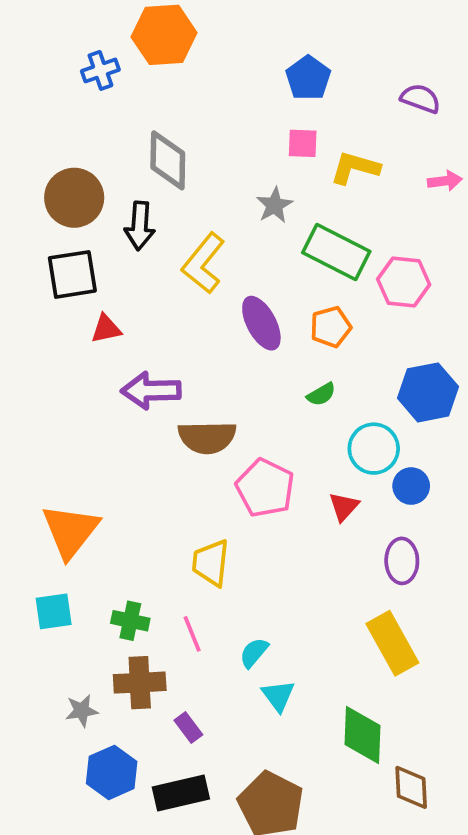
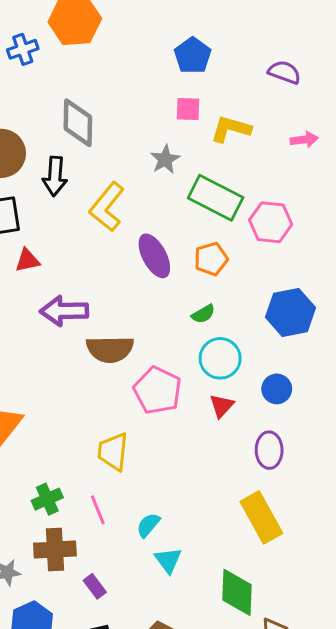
cyan circle: (374, 449) -> (220, 358), moved
green cross: (130, 621) -> (47, 499), turned -36

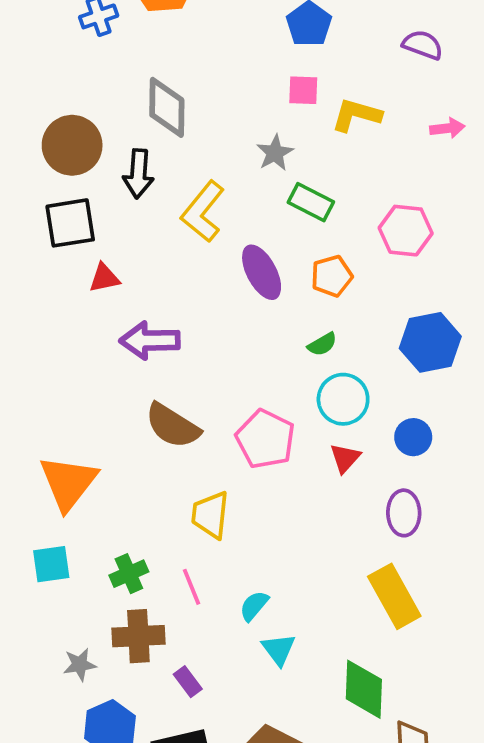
green rectangle: (216, 198) -> (311, 202), moved, size x0.7
brown semicircle: (110, 349) -> (173, 426), moved, turned 33

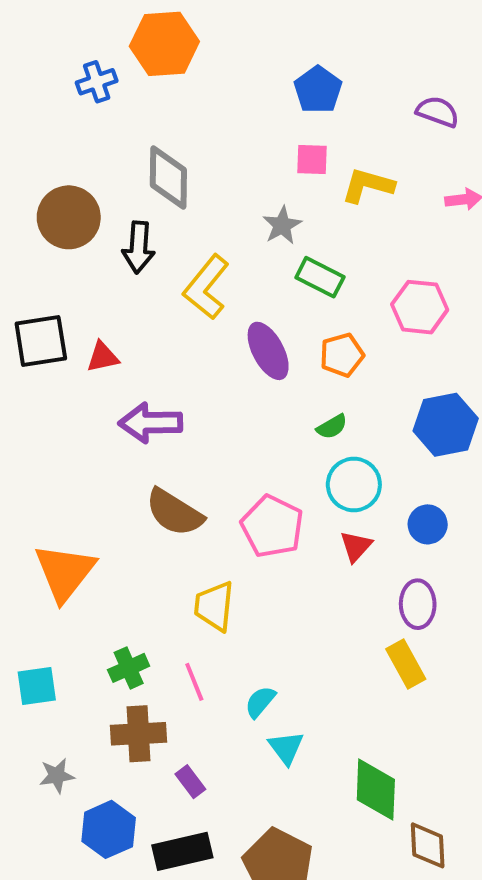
black square: (70, 223) -> (41, 341), moved
cyan square: (51, 564) -> (37, 686), moved
yellow rectangle: (394, 596) -> (406, 664), moved, size x0.7
gray star: (80, 665) -> (57, 776), moved

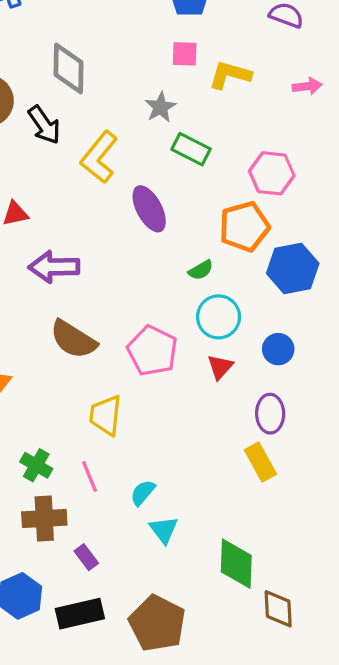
black arrow: (139, 247) -> (44, 125), turned -39
orange pentagon: (342, 355) -> (244, 227), moved, size x1.4
green cross: (129, 668) -> (36, 465), turned -36

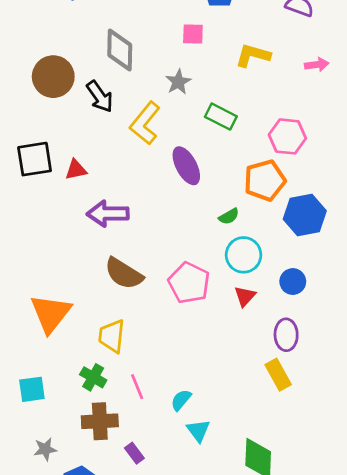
pink square: (185, 54) -> (193, 34), moved
gray star: (160, 107) -> (178, 82), moved
yellow trapezoid: (106, 415) -> (112, 336), moved

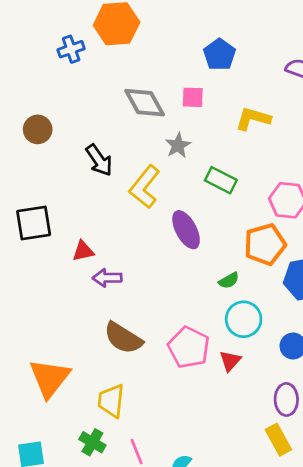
gray diamond: (120, 50) -> (145, 103), moved, turned -30
brown circle: (53, 77) -> (38, 129), moved, size x0.7
red triangle: (76, 170) -> (83, 251), moved
purple arrow: (108, 214) -> (107, 278), size x0.7
red triangle: (245, 296) -> (230, 361), moved

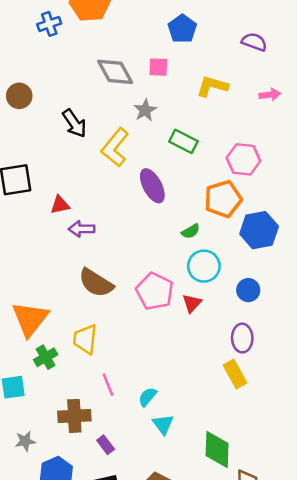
green cross: (92, 442) -> (46, 357), moved, turned 30

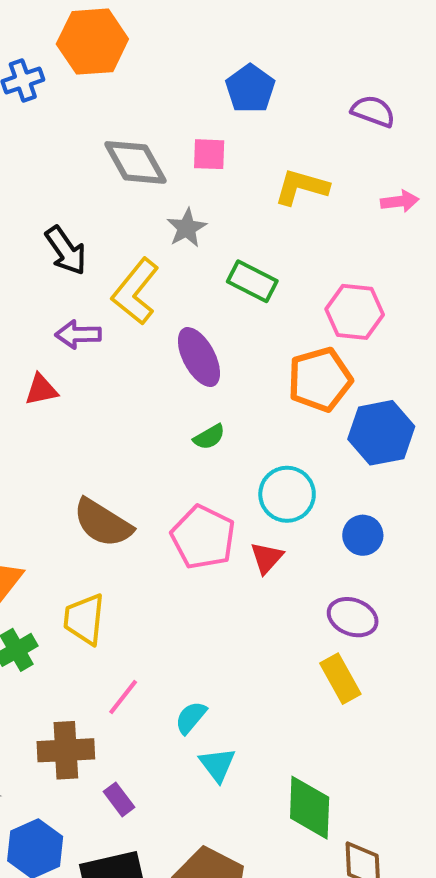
purple arrow: (82, 229) -> (78, 334), moved
green semicircle: (191, 231) -> (209, 437), moved
purple ellipse: (242, 338) -> (353, 617), turned -68
pink line: (108, 385) -> (123, 697), turned 60

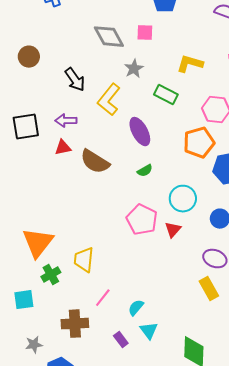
yellow L-shape: (301, 187) -> (190, 64), moved
purple arrow: (78, 334) -> (66, 121), moved
brown semicircle: (103, 523) -> (95, 162), moved
purple rectangle: (119, 799) -> (121, 340), moved

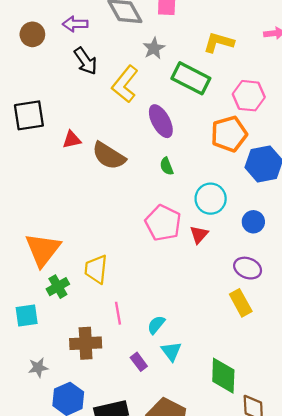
green rectangle: (166, 95) -> (191, 78), size x1.4
purple arrow: (66, 121) -> (75, 24), moved
green semicircle: (145, 171) -> (167, 166), turned 98
pink line: (103, 298) -> (118, 313), turned -48

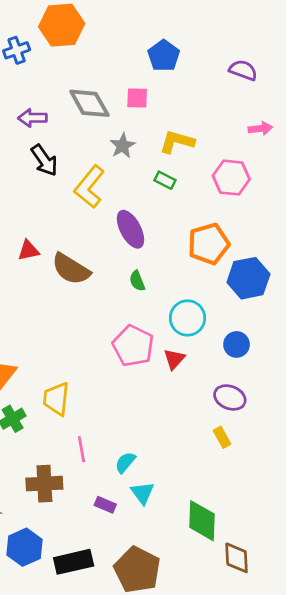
yellow L-shape: (219, 42) -> (177, 142), moved
green rectangle: (191, 78) -> (165, 180), size x0.5
pink hexagon: (249, 96) -> (231, 178), moved
yellow rectangle: (241, 303) -> (222, 437), size x0.7
purple rectangle: (139, 362) -> (105, 505), turned -30

